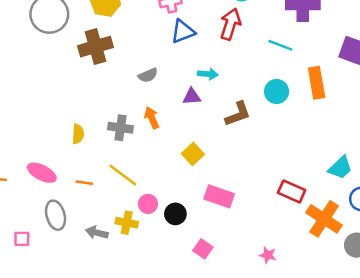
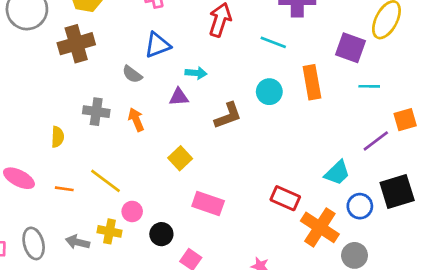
blue triangle: (183, 32) -> (157, 45), moved
gray semicircle: (148, 75) -> (132, 74), turned 60
gray cross: (120, 128) -> (96, 112), moved
black circle: (175, 214) -> (161, 234), moved
gray ellipse: (56, 215) -> (34, 243), moved

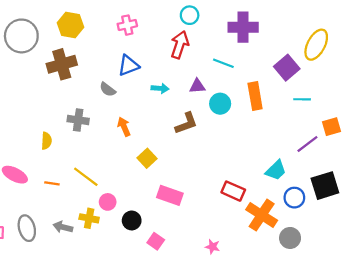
purple square: (351, 48) -> (287, 68), turned 30
purple triangle: (179, 97) -> (197, 86), moved
orange arrow: (136, 120) -> (124, 127), moved

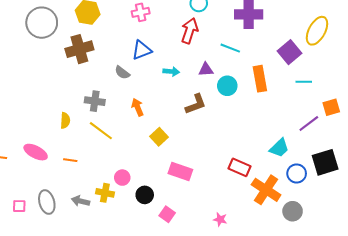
yellow line: (86, 177) -> (101, 131), moved

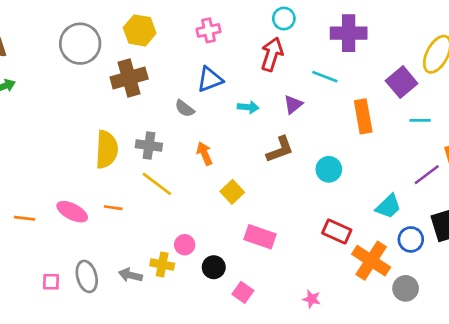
purple triangle: (206, 69) -> (293, 104), turned -35
cyan circle: (227, 86) -> (329, 169), moved
yellow semicircle: (65, 120) -> (107, 149), moved, size x1.8
orange line: (70, 160) -> (113, 208), moved

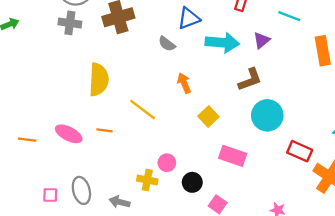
cyan arrow: (248, 107) -> (222, 43), size x1.8
gray cross: (149, 146) -> (70, 23), moved
cyan circle: (329, 169) -> (267, 115), moved, size x1.4
gray arrow: (130, 275) -> (120, 202), moved

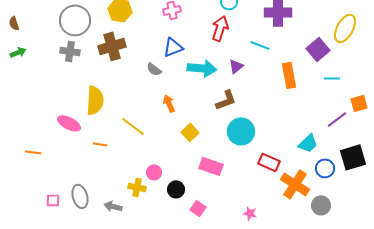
pink ellipse: (69, 134) -> (69, 123), moved

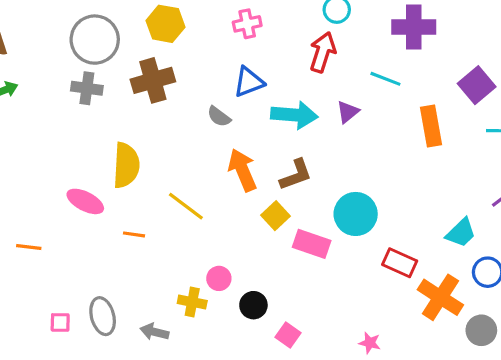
brown L-shape: (226, 100) -> (296, 175), moved
orange arrow: (169, 103) -> (242, 170), size x1.5
pink rectangle: (211, 166) -> (312, 244), moved

